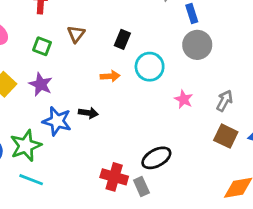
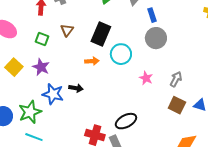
black rectangle: (122, 39) -> (101, 34), size x1.6

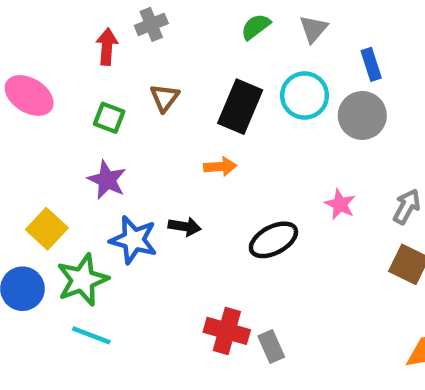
blue rectangle: (152, 15) -> (371, 64), moved
cyan circle: (121, 54) -> (305, 95), moved
yellow square: (14, 67) -> (47, 229), moved
black ellipse: (126, 121) -> (273, 240), moved

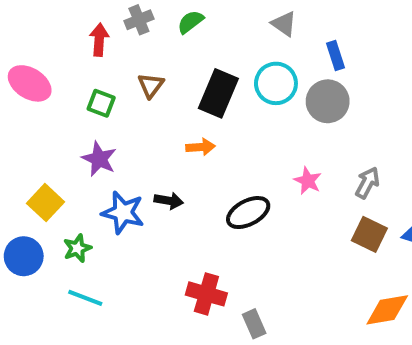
green semicircle: (256, 27) -> (191, 22), moved
gray triangle: (313, 29) -> (284, 24), turned -36
green star: (82, 280) -> (77, 248), size x0.6
gray rectangle: (271, 346) -> (254, 324), moved

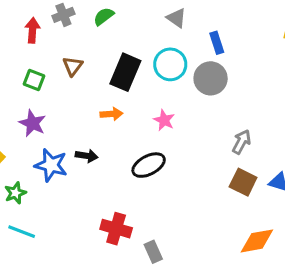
pink star: (308, 181) -> (164, 120), moved

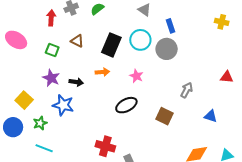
brown triangle: (73, 66) -> (77, 41), turned -40
black arrow: (87, 156) -> (76, 82), moved
brown square: (243, 182) -> (165, 116), moved

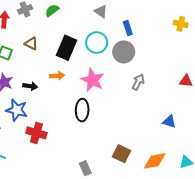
pink star: (136, 76) -> (92, 80), size x1.6
gray arrow: (187, 90) -> (138, 82), moved
black ellipse: (126, 105) -> (82, 110), turned -60
brown square: (165, 116) -> (122, 154), moved
red cross: (105, 146) -> (36, 133), moved

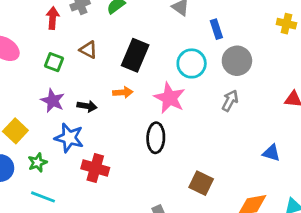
cyan circle: (97, 43) -> (192, 63), moved
gray circle: (124, 52) -> (237, 61), moved
brown square: (122, 154) -> (201, 183), moved

